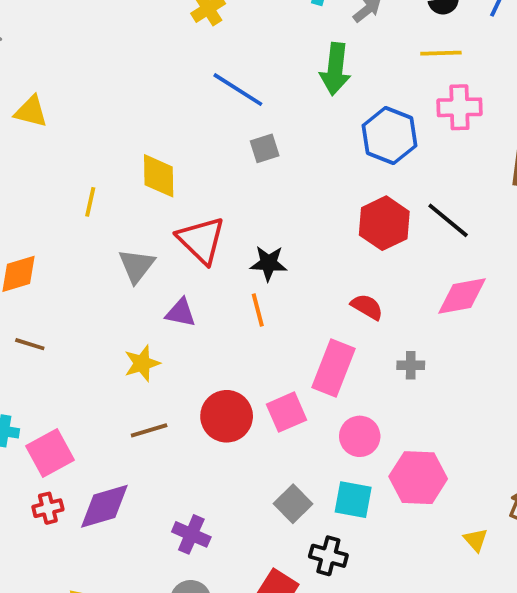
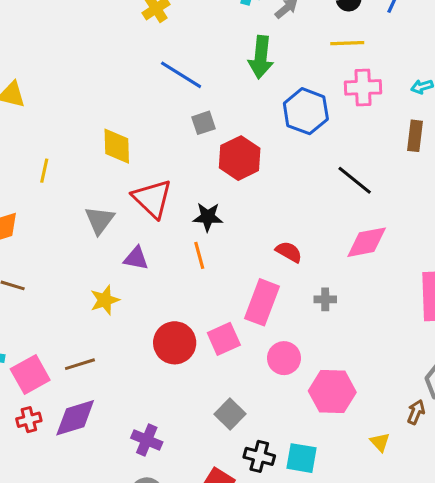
yellow line: (90, 202) -> (44, 171), moved
red hexagon: (384, 223) -> (240, 158), moved
brown line: (149, 430) -> (80, 364), moved
cyan square: (353, 500) -> (301, 458), moved

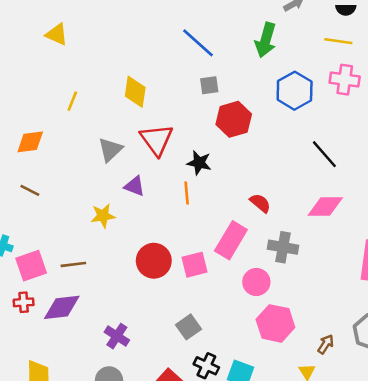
gray cross: (325, 299) -> (283, 247), size x1.6
pink circle: (284, 358) -> (256, 282), moved
brown arrow: (416, 412) -> (326, 344), moved

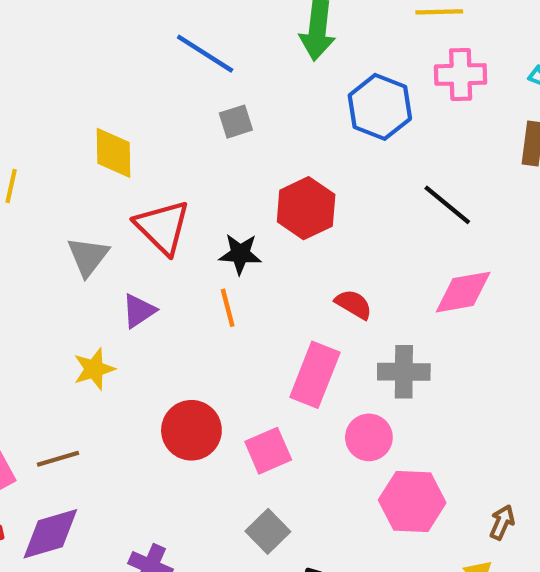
red hexagon: (234, 119) -> (306, 208), moved
purple triangle: (135, 186) -> (139, 311), turned -45
pink square: (194, 265) -> (268, 451), moved

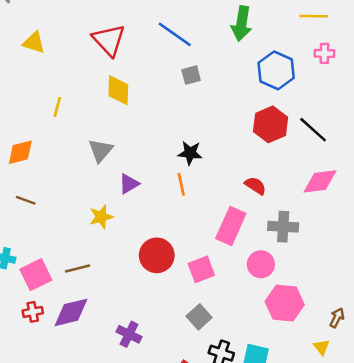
pink cross: (461, 74) -> (324, 53), size x0.7
red hexagon: (306, 208) -> (271, 124), moved
red triangle: (163, 227) -> (109, 40), moved

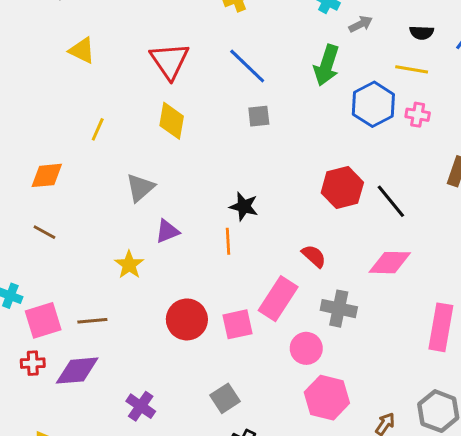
blue hexagon: (276, 70) -> (373, 104), moved
yellow star: (101, 217) -> (129, 265), turned -30
pink square: (201, 269) -> (237, 324), moved

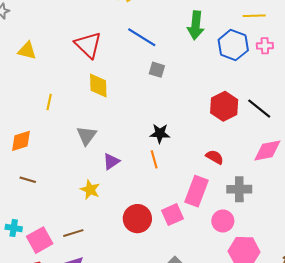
gray square: (259, 116) -> (157, 70), turned 35

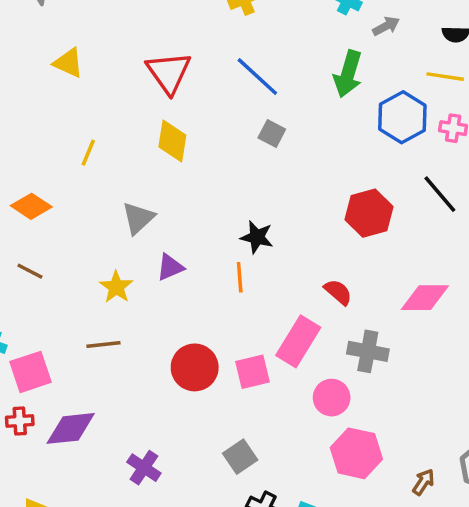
black line: (259, 109) -> (440, 194), moved
orange diamond: (21, 141) -> (31, 206), turned 40
yellow star: (90, 190) -> (116, 287), moved
brown line: (73, 233) -> (103, 345), moved

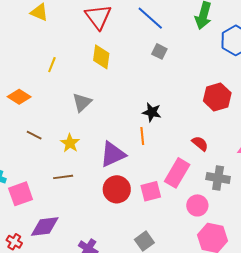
purple triangle: (170, 267) -> (113, 154), moved, size x1.6
brown line: (30, 271) -> (34, 135), moved
red cross: (20, 421) -> (14, 242), moved, turned 35

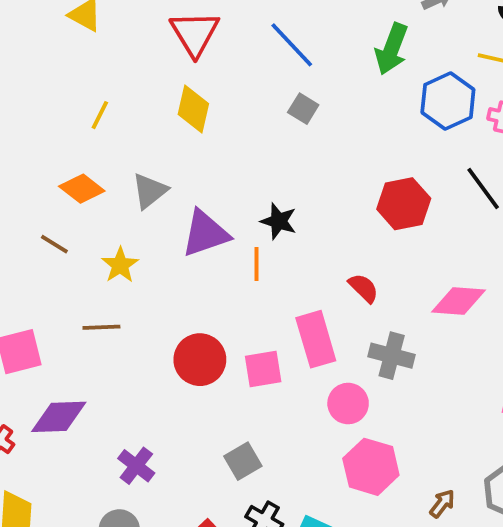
orange diamond: (19, 97) -> (82, 189), moved
purple triangle: (113, 154) -> (205, 233), moved
pink rectangle: (177, 173) -> (316, 339), turned -52

